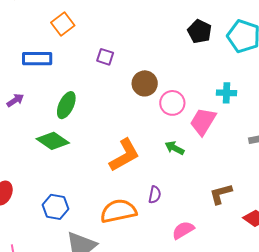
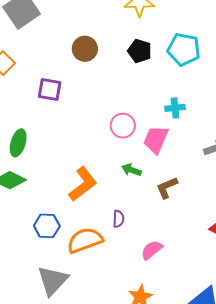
purple square: (105, 57) -> (50, 89), size x1.4
brown circle: (145, 83) -> (85, 49), moved
brown L-shape: (221, 194) -> (167, 188), moved
blue hexagon: (55, 207) -> (47, 226), moved

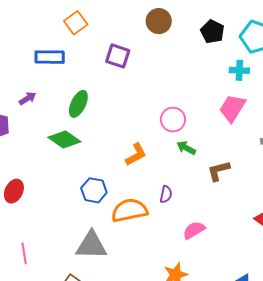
cyan cross: (175, 108) -> (239, 70), moved
pink circle: (123, 126) -> (173, 120), moved
pink trapezoid: (156, 140) -> (232, 108), moved
orange L-shape: (83, 184) -> (136, 154), size x0.7
gray triangle: (53, 281) -> (91, 245), turned 40

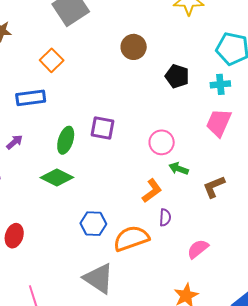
black pentagon: (212, 32) -> (177, 76), moved
purple square: (118, 56) -> (103, 128), moved
orange L-shape: (136, 154) -> (152, 191), moved
gray triangle: (91, 245) -> (99, 278), turned 40

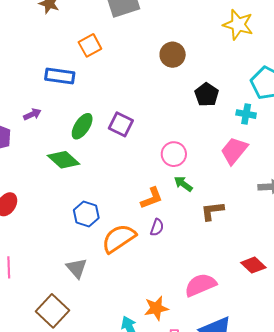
orange semicircle: (131, 238) -> (119, 238), turned -30
pink semicircle: (198, 249) -> (200, 285), moved, size x1.4
gray triangle: (99, 278) -> (77, 268), size x0.7

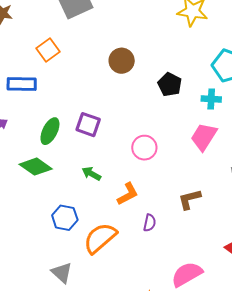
brown circle: (173, 55) -> (122, 61), moved
green arrow: (183, 184) -> (91, 174), moved
purple semicircle: (157, 227) -> (150, 223), moved

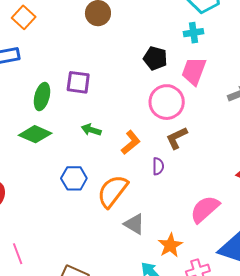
black pentagon: (170, 84) -> (155, 58), moved
pink circle: (144, 148) -> (167, 102), moved, size x1.4
brown L-shape: (190, 199) -> (177, 138), moved
gray triangle: (62, 273) -> (134, 224), moved

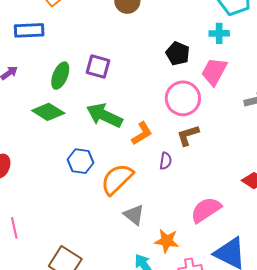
green arrow: (91, 130) -> (104, 115), size x1.8
orange star: (170, 245) -> (167, 241), turned 30

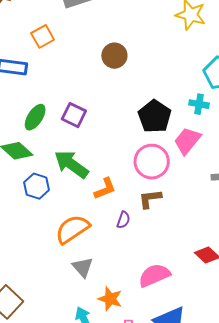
black pentagon: (178, 53) -> (155, 116), size x1.4
blue hexagon: (81, 161) -> (37, 186), moved

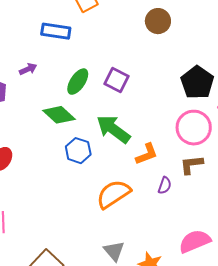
gray triangle: (83, 267) -> (114, 251), moved

